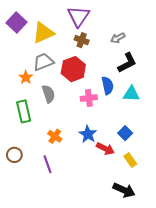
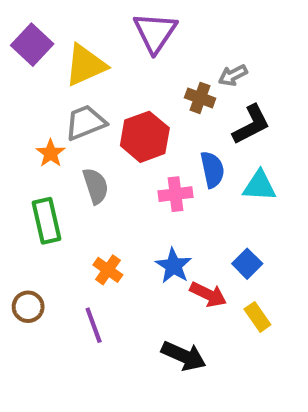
brown cross: (82, 40) -> (200, 98), moved
black arrow: (124, 190) -> (184, 356), moved

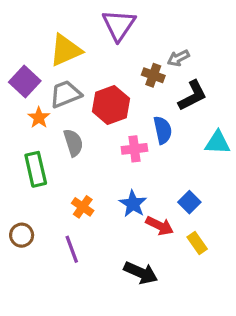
purple square: (32, 45) -> (25, 82), moved
cyan triangle: (259, 186) -> (218, 143), moved

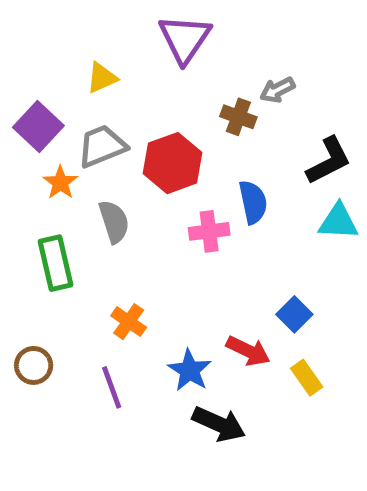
yellow triangle: (65, 50) -> (102, 78), size x0.6
black L-shape: (192, 96) -> (329, 161), moved
blue star: (133, 204) -> (190, 370), moved

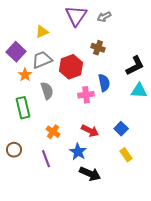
gray arrow: (277, 90) -> (104, 17), moved
red arrow: (248, 351) -> (90, 131), moved

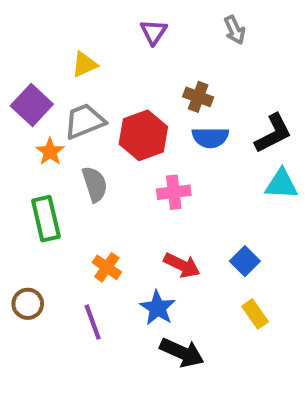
purple triangle: (76, 16) -> (154, 32), size x0.6
gray arrow: (104, 17) -> (235, 30), moved, turned -88
blue semicircle: (104, 83) -> (210, 137), moved, turned 102

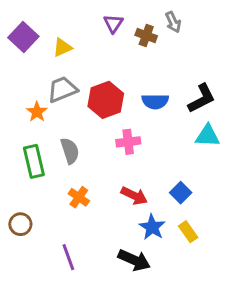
brown cross: (198, 97) -> (146, 36), moved
purple square: (32, 105) -> (23, 37), moved
gray semicircle: (95, 184) -> (70, 151), moved
blue star: (158, 308) -> (152, 227), moved
purple line: (93, 322) -> (68, 257), moved

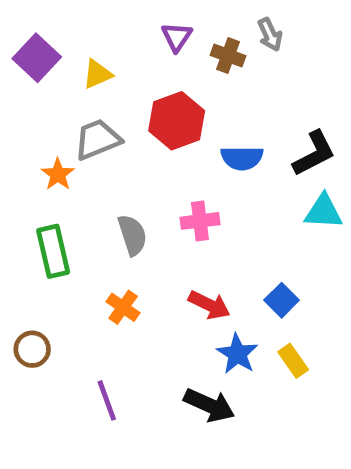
red hexagon: (106, 100) -> (177, 121), moved
gray semicircle: (70, 151) -> (132, 235), moved

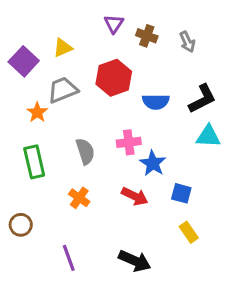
gray arrow: (270, 35) -> (187, 42), moved
purple square: (37, 58) -> (24, 61), moved
blue square: (282, 300) -> (181, 193), turned -30
blue star: (237, 354) -> (153, 163), moved

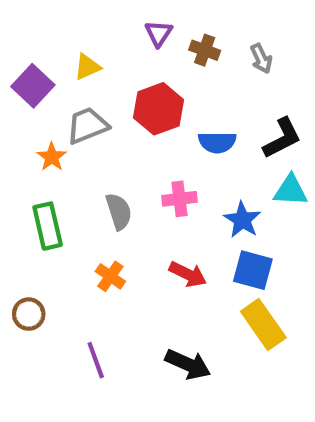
blue star: (153, 163) -> (242, 220), moved
blue square: (181, 193) -> (253, 270), size x1.4
yellow rectangle: (189, 232) -> (263, 325), size x1.6

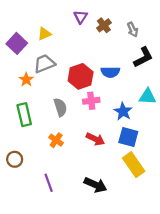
brown cross: (205, 50) -> (104, 25), turned 32
red hexagon: (159, 109) -> (81, 76), moved
black L-shape: (282, 138) -> (143, 57), moved

